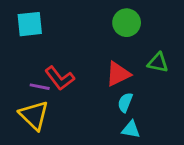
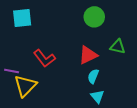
purple line: (40, 87) -> (12, 71), moved
yellow triangle: (34, 115) -> (25, 86), turned 30
cyan triangle: (131, 129) -> (97, 96), turned 40

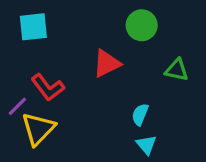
red triangle: (88, 55) -> (107, 63), moved
red L-shape: (44, 58) -> (48, 87), moved
purple line: (12, 71) -> (17, 106), turned -56

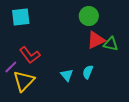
red triangle: (107, 63) -> (96, 40), moved
cyan triangle: (146, 145) -> (67, 75), moved

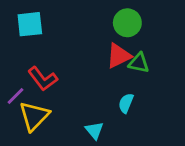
red triangle: (96, 40) -> (119, 56), moved
green triangle: (111, 44) -> (139, 63), moved
cyan triangle: (67, 75) -> (94, 130), moved

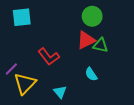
red L-shape: (43, 79) -> (49, 57), moved
cyan semicircle: (126, 103) -> (91, 74), turned -56
cyan triangle: (94, 130) -> (60, 92), moved

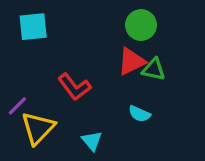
cyan semicircle: (91, 74) -> (139, 114), turned -32

